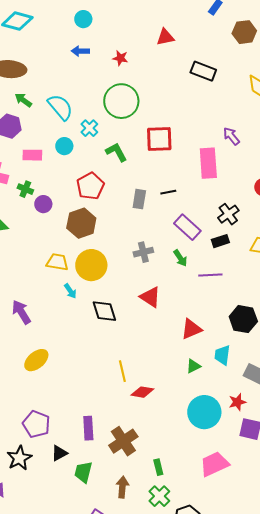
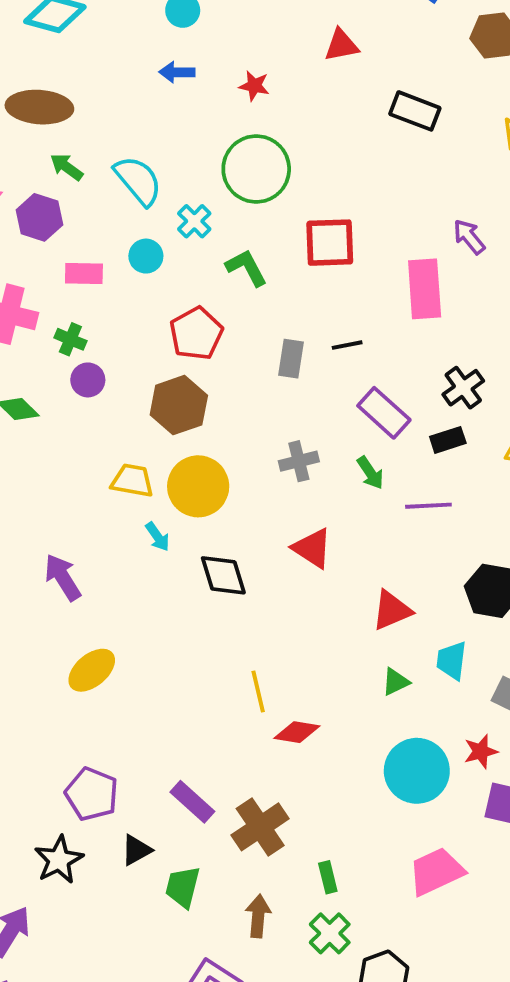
purple circle: (43, 204) -> (88, 380), moved
purple rectangle: (88, 428) -> (192, 802), turned -45

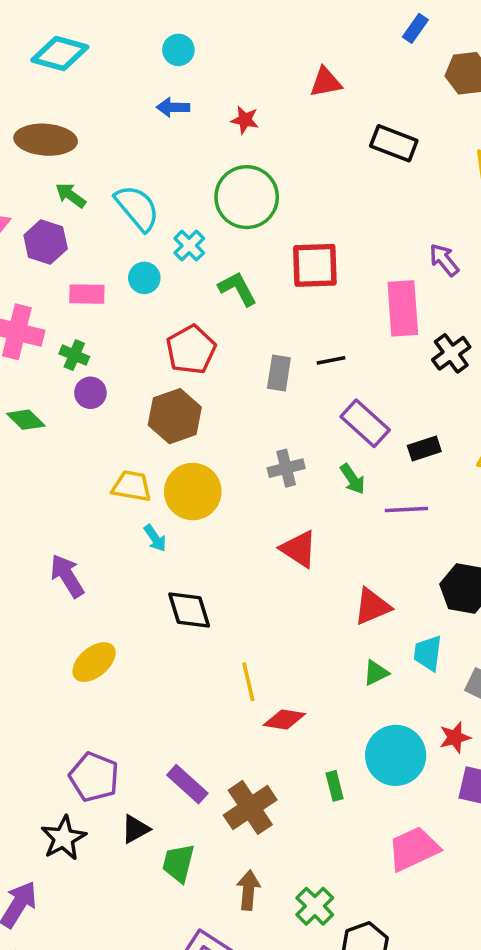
black cross: (463, 388) -> (451, 353), moved
black diamond: (223, 575) -> (189, 610), moved
green rectangle: (328, 877) -> (335, 786), moved

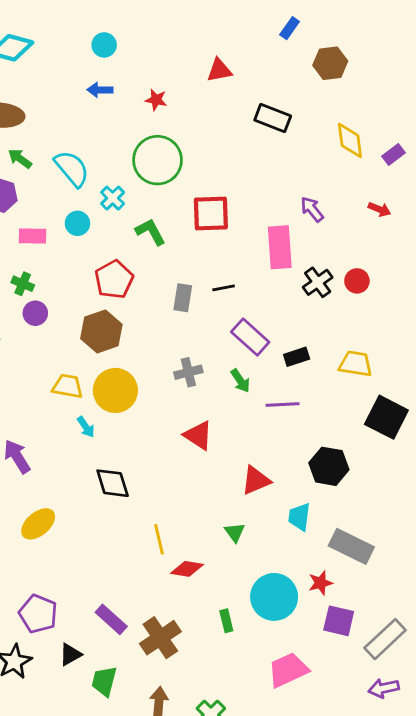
green triangle: (376, 673) -> (235, 532), moved, turned -40

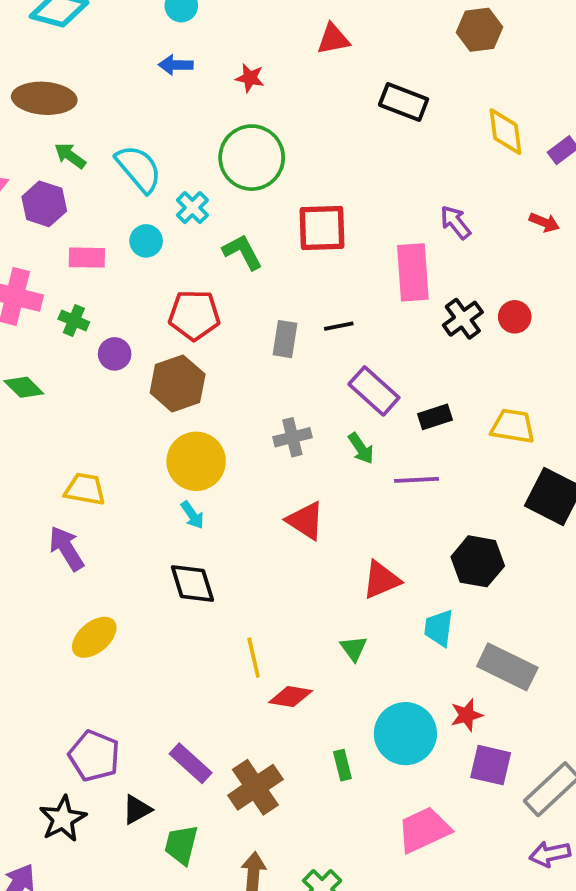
red pentagon: (114, 280) -> (194, 315), turned 30
purple circle: (35, 313) -> (115, 354), moved
yellow trapezoid: (68, 386) -> (85, 489), moved
cyan arrow: (86, 427) -> (192, 515), moved

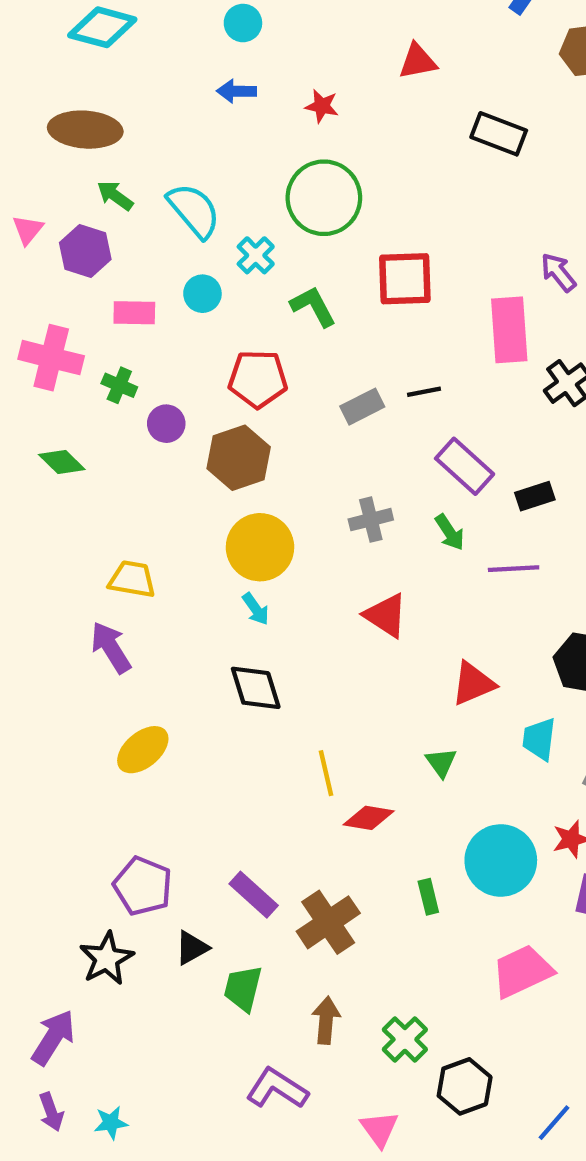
gray rectangle: (285, 339) -> (362, 407), turned 54

